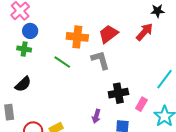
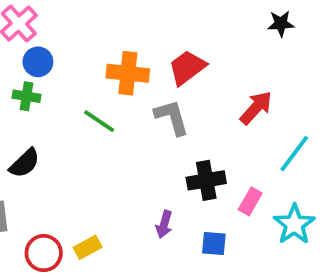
red arrow: (144, 32) -> (256, 108), moved

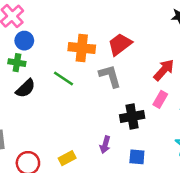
black semicircle: (25, 163) -> (26, 88), moved
pink rectangle: (250, 201) -> (160, 99), moved
yellow rectangle: (88, 247) -> (67, 158), moved

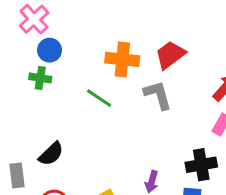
black semicircle: (26, 88) -> (51, 154), moved
black cross: (132, 117) -> (201, 165), moved

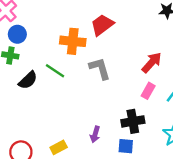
red trapezoid: (170, 55) -> (102, 25), moved
black semicircle: (51, 154) -> (28, 80), moved

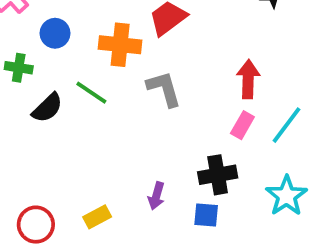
blue circle: (17, 34) -> (55, 33), moved
red arrow: (152, 63) -> (248, 79), turned -40

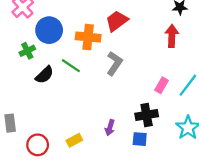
blue circle: (55, 33) -> (49, 30), size x1.5
green cross: (19, 68) -> (27, 51), turned -35
red arrow: (248, 79) -> (172, 36), moved
gray L-shape: (164, 89) -> (114, 63), turned 50

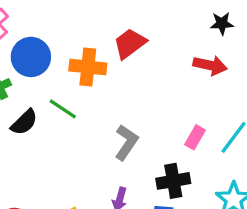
red arrow: (172, 36) -> (210, 65), turned 100
gray L-shape: (114, 63) -> (126, 142), moved

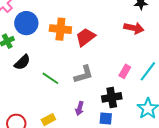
red trapezoid: (130, 44) -> (86, 37), moved
green line: (63, 109) -> (50, 78), moved
gray L-shape: (126, 142) -> (84, 74), turned 40

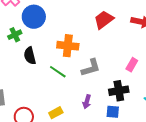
orange cross: (60, 29) -> (68, 46), moved
red trapezoid: (86, 37) -> (104, 20), moved
black semicircle: (22, 62) -> (30, 56), turned 120

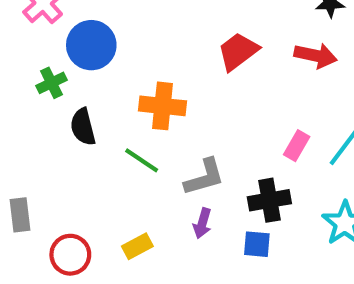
gray L-shape: (91, 68) -> (204, 177), moved

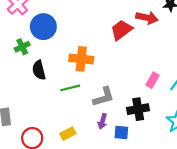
red arrow: (316, 56) -> (147, 18), moved
green line: (142, 160) -> (70, 88), turned -48
blue square: (257, 244) -> (121, 132), moved

